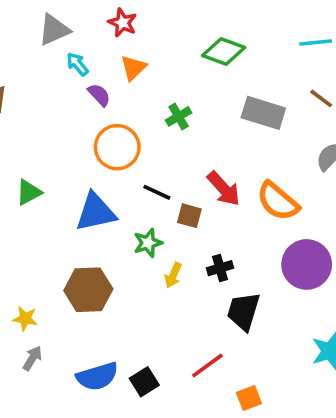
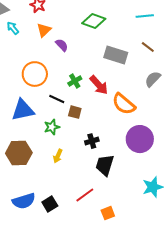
purple semicircle: (99, 95) -> (62, 45), moved
green cross: (179, 116) -> (75, 81), moved
red arrow: (224, 189) -> (99, 85), moved
yellow arrow: (173, 275) -> (58, 156), moved

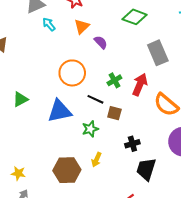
gray rectangle: (116, 55) -> (158, 53), turned 50
red arrow: (99, 85) -> (140, 85), turned -115
brown hexagon: (19, 153) -> (67, 170), moved

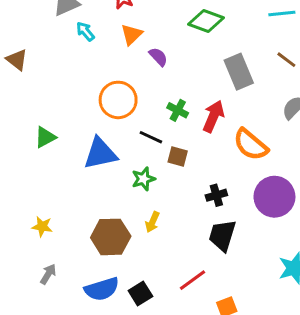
green cross: (114, 80) -> (178, 110), turned -32
black cross: (132, 144) -> (216, 195), moved
yellow star: (18, 173) -> (42, 226), moved

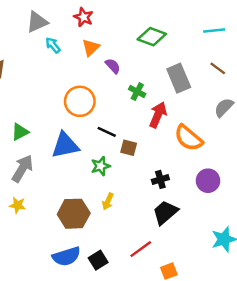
green cross: (178, 110) -> (137, 92), moved
purple circle: (274, 197) -> (208, 181), size x0.7
black trapezoid: (222, 235) -> (165, 212), turned 32
gray arrow: (48, 274) -> (22, 168), moved, size x1.6

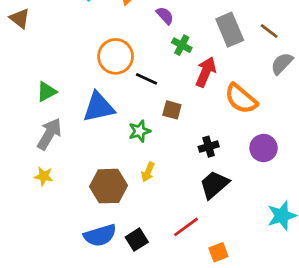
purple semicircle: (113, 66) -> (165, 16), moved
brown line: (218, 68) -> (269, 31), moved
black line: (107, 132) -> (147, 79), moved

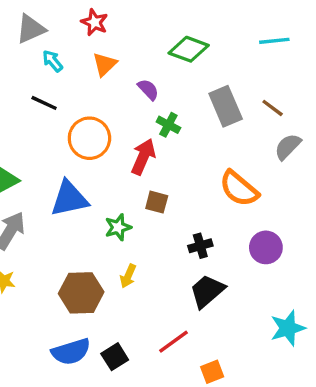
red arrow: (206, 72) -> (143, 157), moved
black line: (147, 79) -> (44, 103), moved

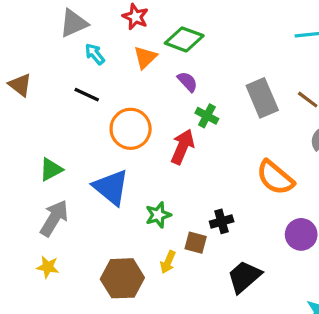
green diamond: (189, 49) -> (184, 39), moved
blue triangle: (69, 199) -> (111, 187), turned 51
brown square: (157, 202) -> (196, 243), moved
black cross: (200, 246) -> (222, 221), moved

